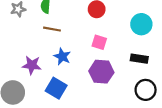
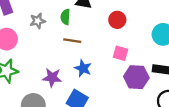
purple hexagon: (101, 72) -> (136, 77), moved

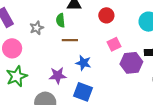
pink square: (120, 53) -> (114, 44), turned -32

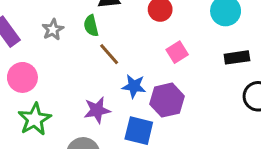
gray star: (37, 28) -> (53, 30), moved
brown line: (70, 40) -> (109, 54), turned 56
purple hexagon: (131, 63) -> (167, 100), moved

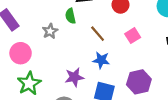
gray star: (53, 30) -> (50, 31), moved
brown line: (109, 54) -> (98, 34), moved
purple hexagon: (167, 100) -> (139, 82), moved

